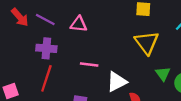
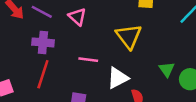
pink triangle: (79, 24) -> (77, 17), turned 36
yellow triangle: (147, 43) -> (129, 36), moved

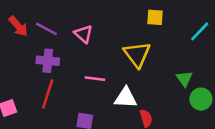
green triangle: (167, 69) -> (184, 79), moved
white triangle: (118, 78) -> (126, 98), turned 30

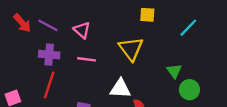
pink line: (95, 79) -> (87, 59), moved

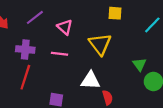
purple line: (48, 25) -> (35, 17), moved, turned -66
pink triangle: (82, 30) -> (65, 27), moved

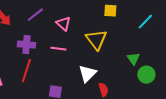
white triangle: (90, 80) -> (87, 74), turned -48

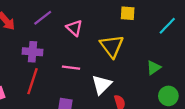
pink line: (58, 49) -> (71, 68), moved
green triangle: (133, 59) -> (154, 68), turned 32
green circle: (146, 75) -> (168, 96), moved

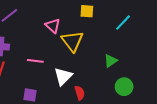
pink triangle: (74, 28) -> (53, 26), moved

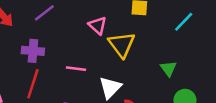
green triangle: (111, 61) -> (169, 69), turned -32

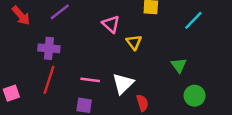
yellow triangle: (122, 45) -> (134, 42), size x0.6
pink line: (76, 69) -> (90, 80), moved

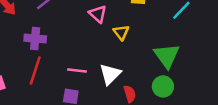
green triangle: (179, 65) -> (167, 56), size x1.6
green circle: (195, 96) -> (163, 86), moved

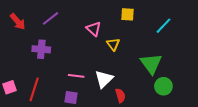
red line: (35, 70) -> (34, 89), moved
green circle: (163, 86) -> (163, 86), moved

